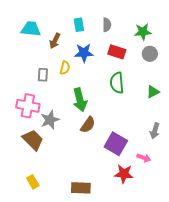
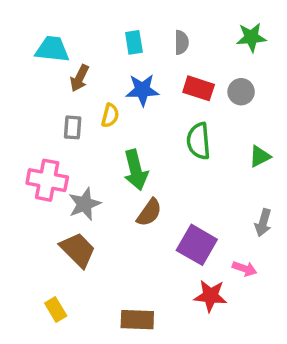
green star: (143, 32) -> (251, 37), moved
brown arrow: (55, 41) -> (79, 78), moved
gray circle: (150, 54) -> (241, 92), moved
brown trapezoid: (33, 140) -> (78, 250), moved

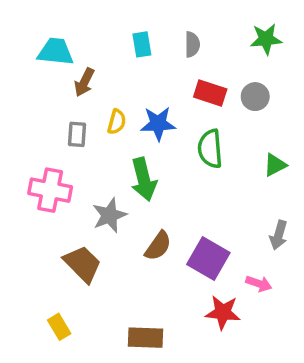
blue star: (142, 90) -> (158, 124), moved
gray star: (85, 204) -> (109, 215), moved
brown semicircle: (149, 212) -> (158, 246), moved

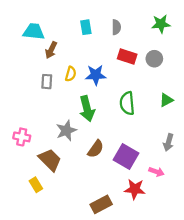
green semicircle: (210, 149) -> (127, 103), moved
pink cross: (50, 190) -> (22, 137), moved, size x0.7
yellow rectangle: (59, 327) -> (36, 185), moved
brown rectangle: (145, 338) -> (101, 204), moved, turned -30

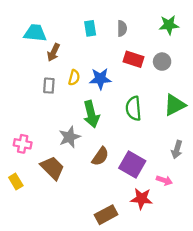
green triangle: (166, 100) -> (175, 105), size x1.5
yellow rectangle: (36, 185) -> (16, 182), moved

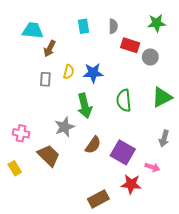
red rectangle: (133, 59) -> (130, 45), moved

